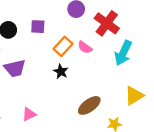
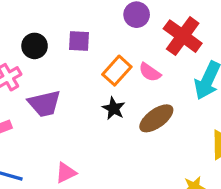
brown ellipse: (89, 105) -> (156, 118), moved

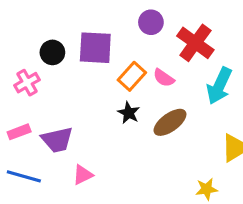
purple square: (79, 41) -> (95, 48), size x1.6
purple trapezoid: (44, 104) -> (57, 140), moved

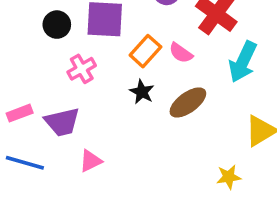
pink cross: (27, 83) -> (82, 69), moved

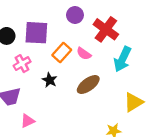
black star: (142, 92) -> (50, 80), moved

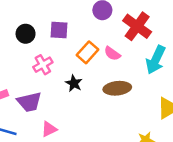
purple square: (36, 33) -> (59, 30), size x0.7
brown ellipse: (88, 85) -> (117, 88), turned 30

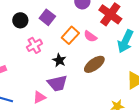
purple square: (59, 30) -> (47, 17), turned 35
brown ellipse: (117, 88) -> (94, 64), turned -30
purple trapezoid: (29, 102) -> (57, 83), moved

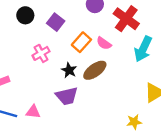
black circle: (20, 20) -> (25, 15), moved
brown ellipse: (94, 64) -> (95, 70), moved
pink triangle: (39, 97) -> (33, 112), moved, turned 32

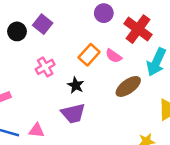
black circle: (25, 15) -> (17, 31), moved
purple square: (56, 22) -> (43, 24), moved
brown ellipse: (95, 70) -> (128, 86), moved

